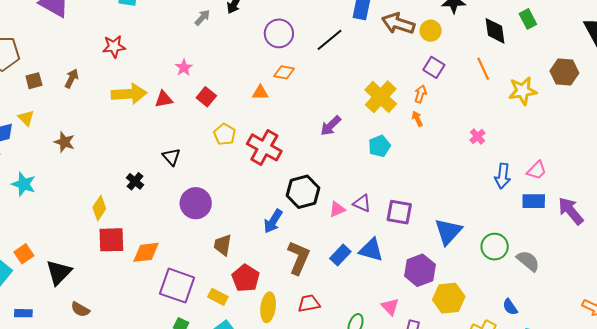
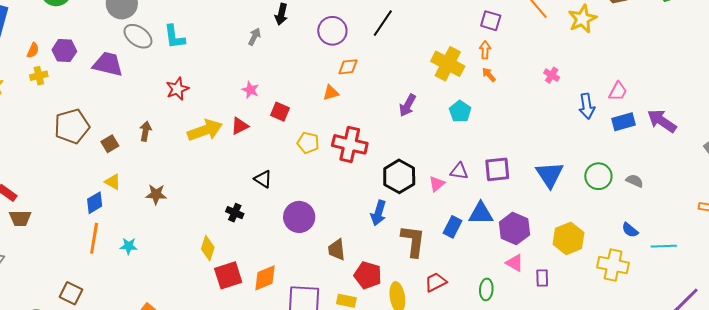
cyan star: (24, 184) -> (129, 246), size x0.7
gray semicircle: (528, 261) -> (635, 181), size x0.7
purple hexagon: (420, 270) -> (514, 229), moved

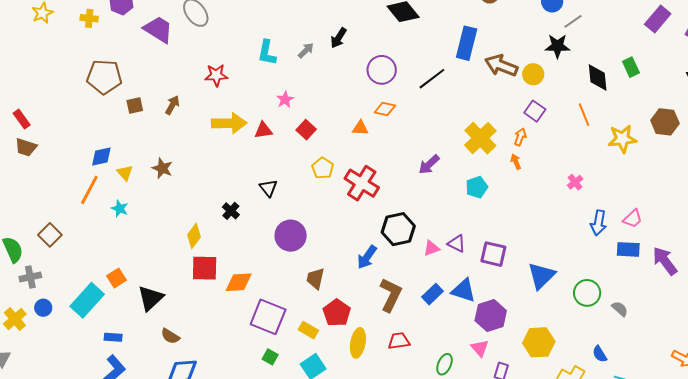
cyan L-shape: (174, 37) -> (267, 53), moved
yellow triangle: (113, 182) -> (125, 173), moved

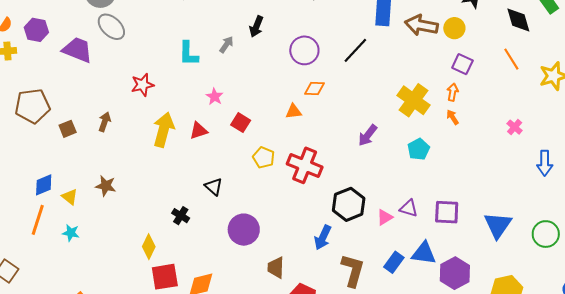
yellow arrow: (229, 123) -> (164, 130), turned -64

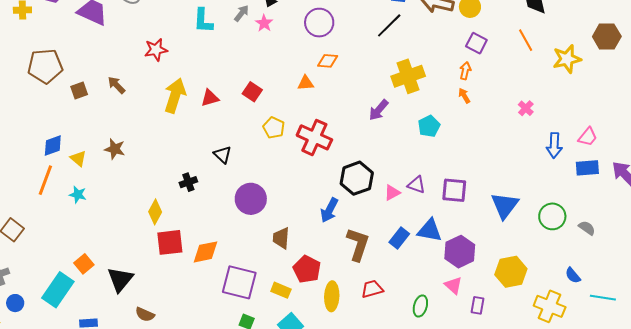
black line: (355, 50) -> (389, 25), moved
pink star: (215, 97) -> (264, 23), moved
yellow cross: (414, 100) -> (408, 76), moved, turned 32
brown arrow: (105, 122) -> (116, 85), turned -66
black cross: (181, 216) -> (188, 182), turned 36

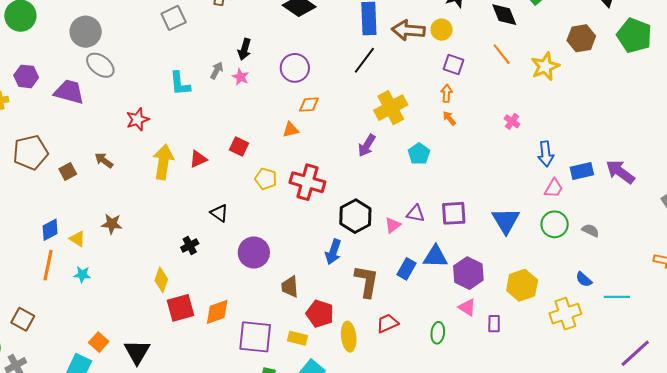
pink trapezoid: (588, 137) -> (554, 188), moved
yellow cross: (550, 306) -> (565, 314), turned -32

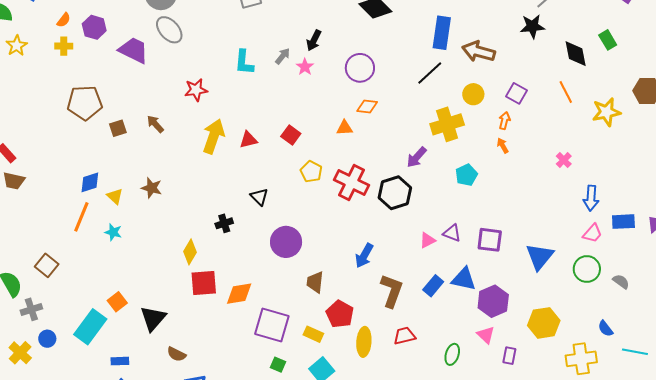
yellow circle: (442, 30) -> (473, 94), moved
black hexagon: (355, 216) -> (395, 193), moved

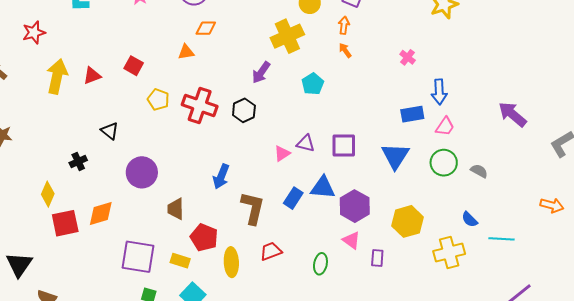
black hexagon: (395, 193) -> (244, 110), size x0.7
blue rectangle: (623, 222) -> (412, 114), moved
orange diamond: (239, 294) -> (101, 213), moved

